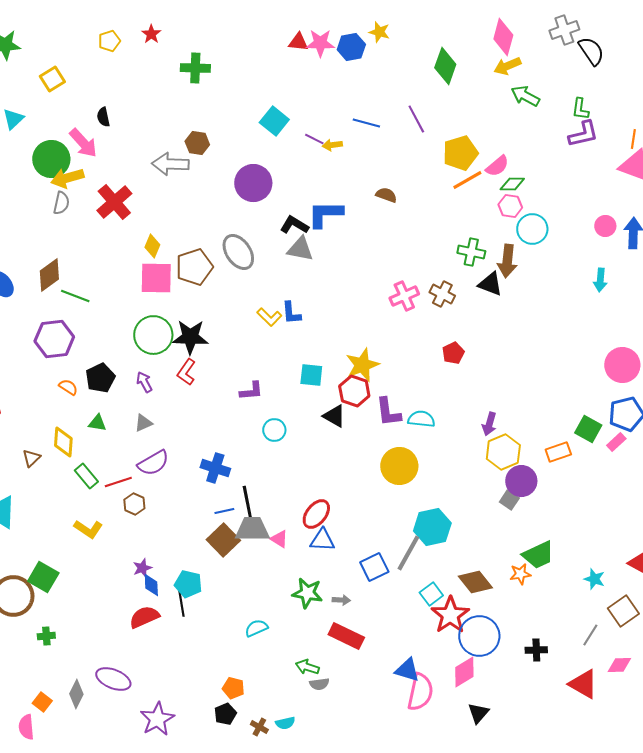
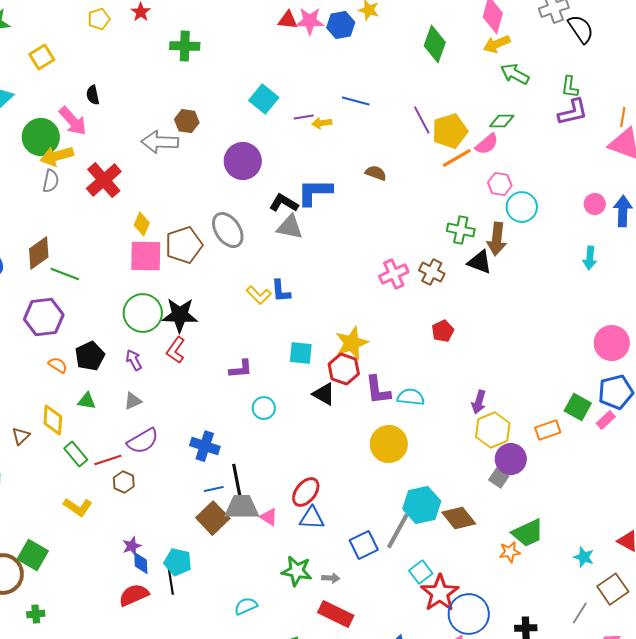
purple line: (416, 119) -> (422, 120), moved
purple line: (314, 139) -> (304, 117), turned -36
green diamond: (512, 184) -> (502, 121), moved
brown diamond: (475, 582) -> (459, 518), moved

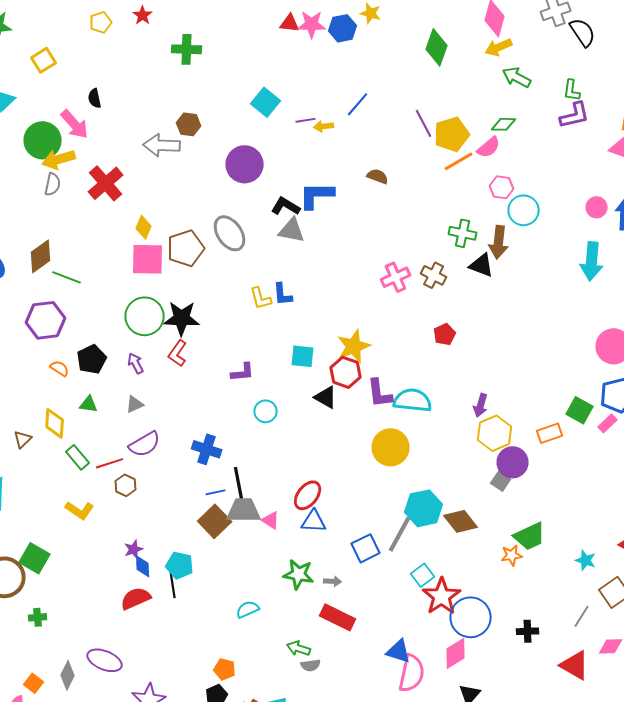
blue line: (356, 101) -> (358, 104), turned -64
cyan arrow: (590, 258) -> (592, 261), size x1.6
yellow L-shape: (259, 295) -> (261, 298), turned 30
cyan semicircle: (411, 397) -> (413, 400), size x1.4

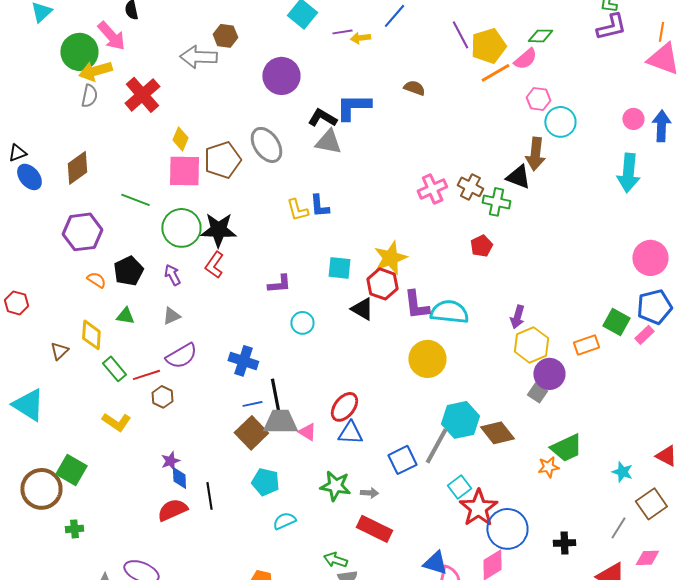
green cross: (463, 233) -> (496, 202), moved
green line: (67, 277) -> (135, 200), moved
cyan pentagon: (180, 565) -> (265, 482), moved

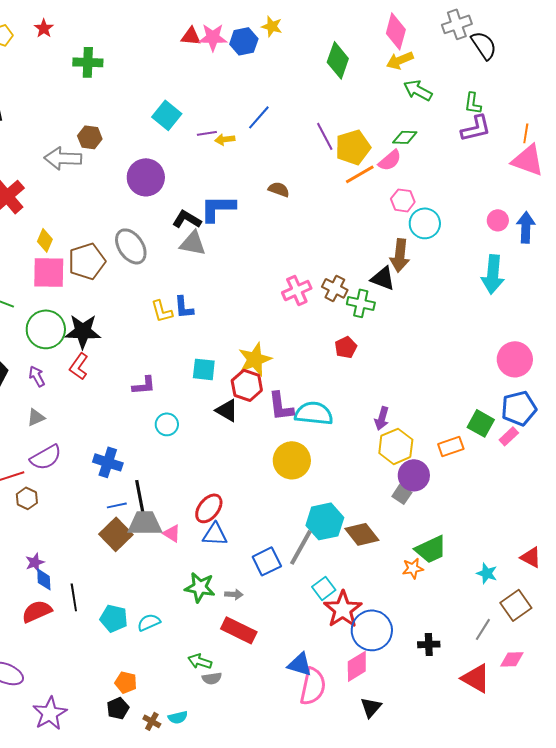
cyan pentagon: (265, 482) -> (114, 618), moved

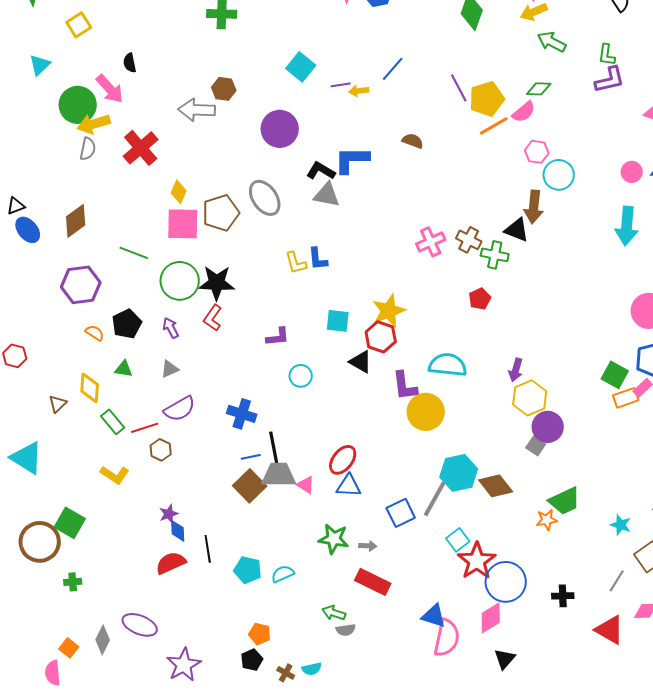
purple L-shape: (281, 406) -> (405, 386), moved
orange rectangle: (451, 446) -> (626, 398), moved

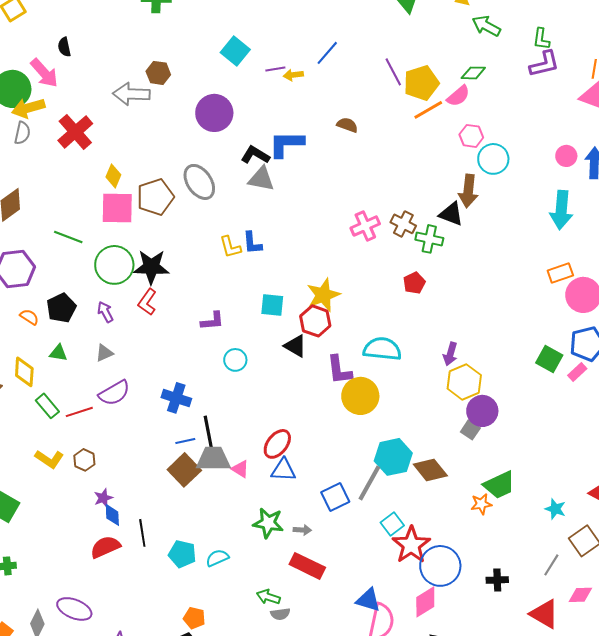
orange rectangle: (626, 398) -> (560, 273), moved
brown hexagon: (161, 450) -> (84, 460), moved

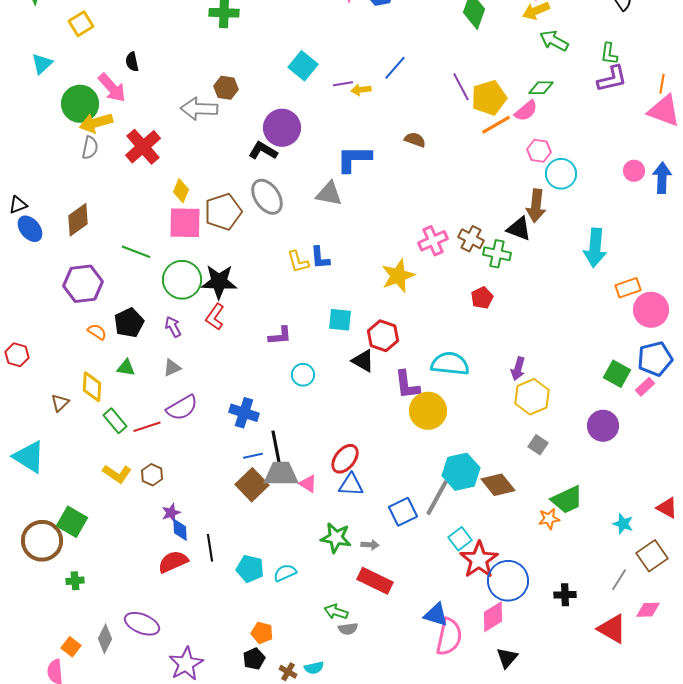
black L-shape: (255, 155) -> (263, 151), moved
cyan arrow: (561, 210) -> (595, 248), moved
yellow star: (323, 295) -> (398, 276), moved
purple circle: (482, 411) -> (603, 426), moved

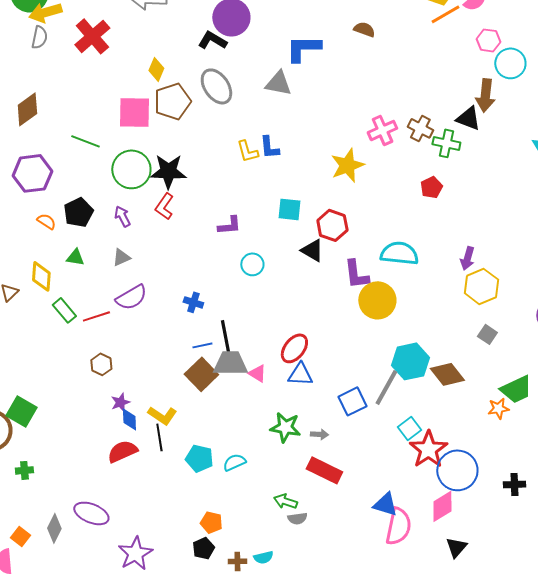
yellow diamond: (181, 191) -> (156, 69), moved
blue cross: (244, 413) -> (193, 302), size x0.7
yellow L-shape: (117, 474) -> (162, 415), moved
brown cross: (288, 672) -> (237, 561), turned -30

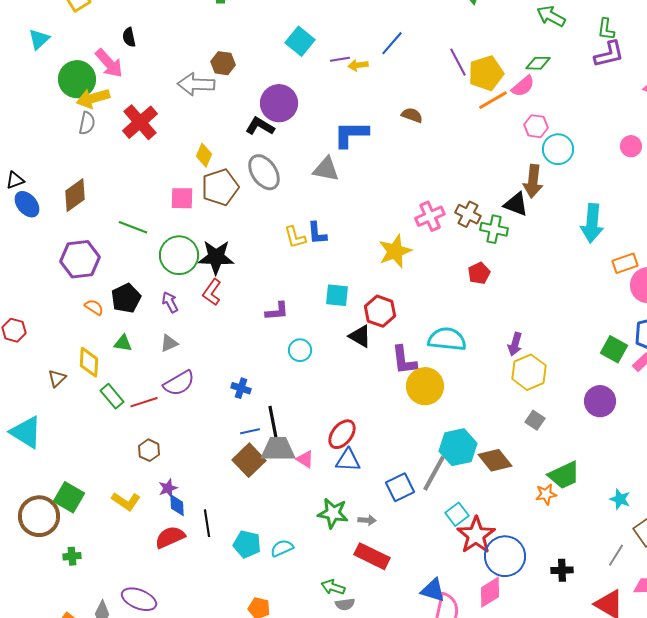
pink square: (134, 112) -> (182, 198), size x0.7
yellow L-shape: (162, 415) -> (126, 501), moved

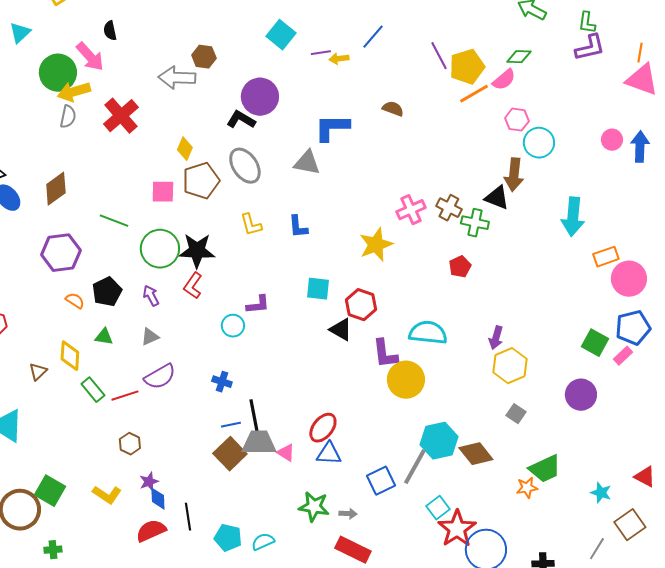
yellow L-shape: (295, 237) -> (251, 225), moved
cyan circle: (300, 350) -> (233, 326), moved

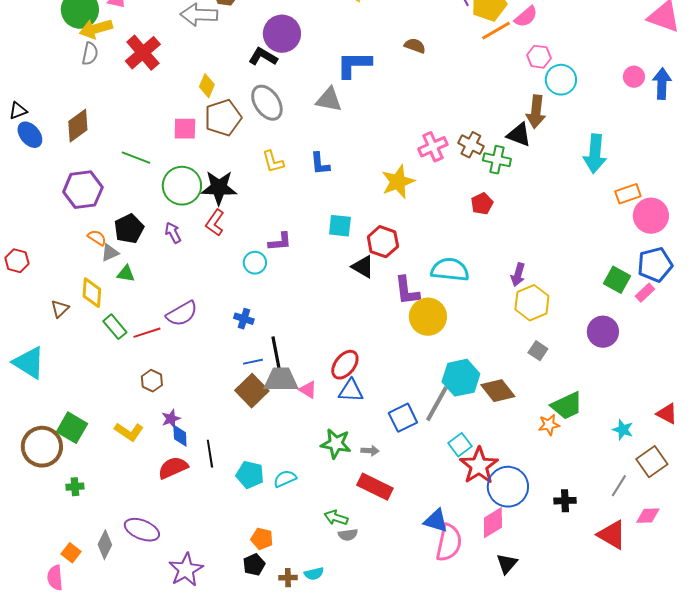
gray triangle: (150, 337) -> (110, 253), moved

